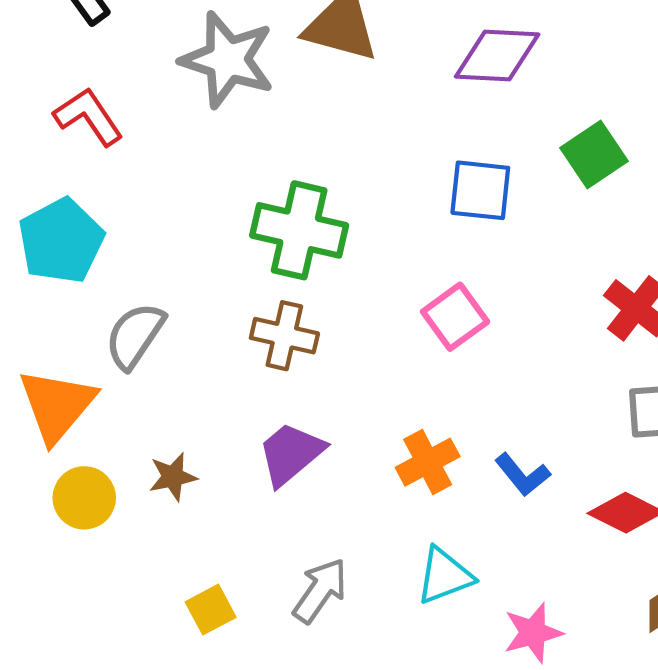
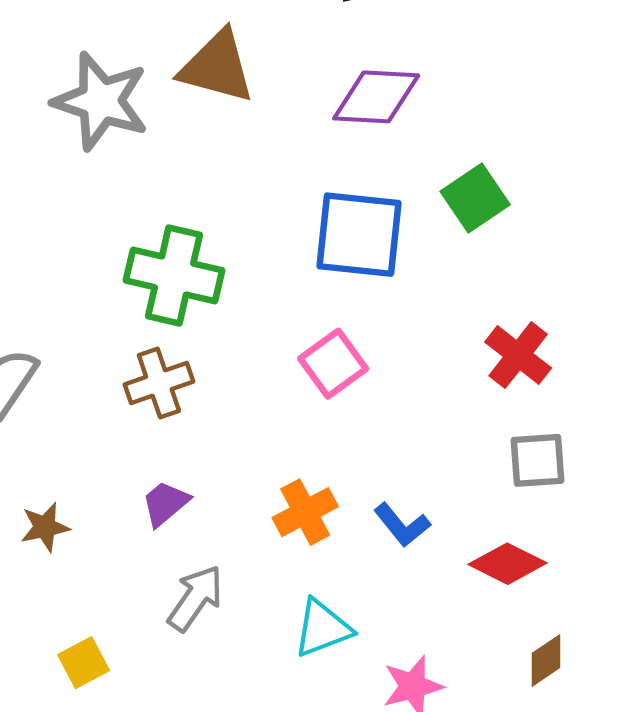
blue square: (480, 190) -> (359, 235), size x1.4
brown cross: (284, 336) -> (159, 383), turned -32
purple trapezoid: (291, 454) -> (165, 503), size x0.7
gray arrow: (320, 591) -> (195, 598), moved

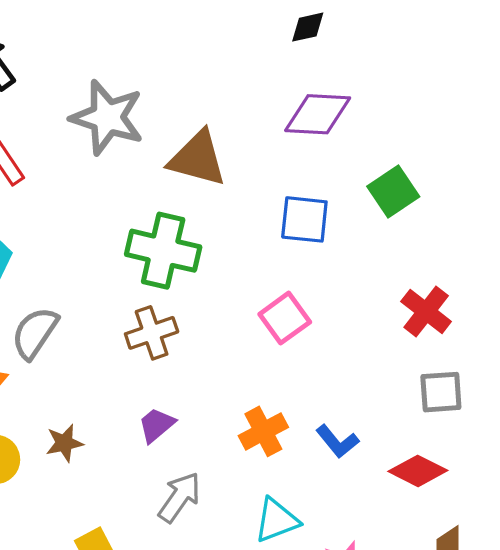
brown triangle: (217, 67) -> (198, 159), moved
blue square: (359, 235) -> (304, 219), size x0.7

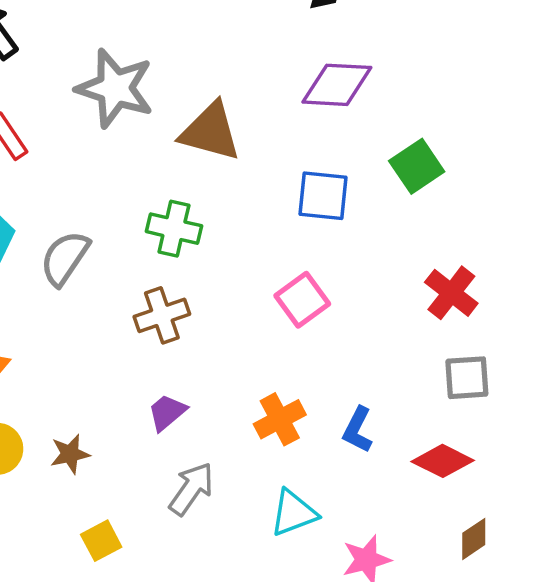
green cross: (163, 251) -> (174, 229), size x0.7
gray semicircle: (35, 333) -> (65, 258), moved
blue L-shape: (337, 441) -> (358, 430), turned 66
brown star: (64, 443) -> (70, 454), moved

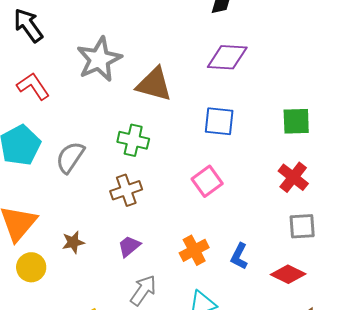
gray star: (115, 88) -> (99, 59), turned 30
green square: (417, 166) -> (296, 121), moved, turned 32
brown star: (70, 454) -> (73, 242), moved

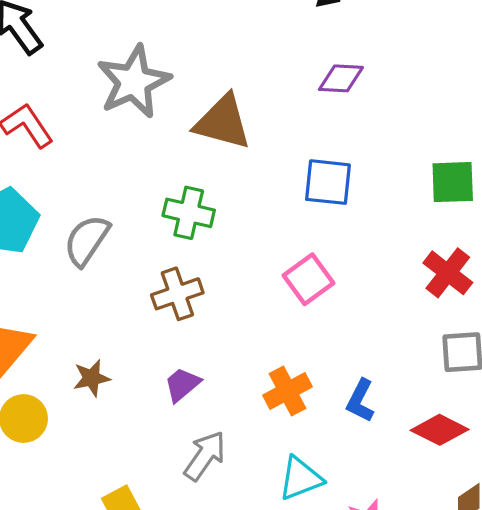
purple diamond: (227, 57) -> (341, 78), size x0.7

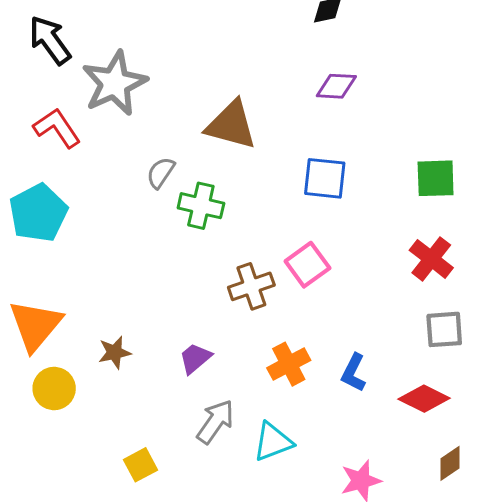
gray star: (134, 82) -> (115, 83), moved
gray semicircle: (87, 240) -> (161, 173), moved, size x0.7
brown cross: (177, 294) -> (251, 286), moved
cyan triangle: (300, 478) -> (273, 442), moved

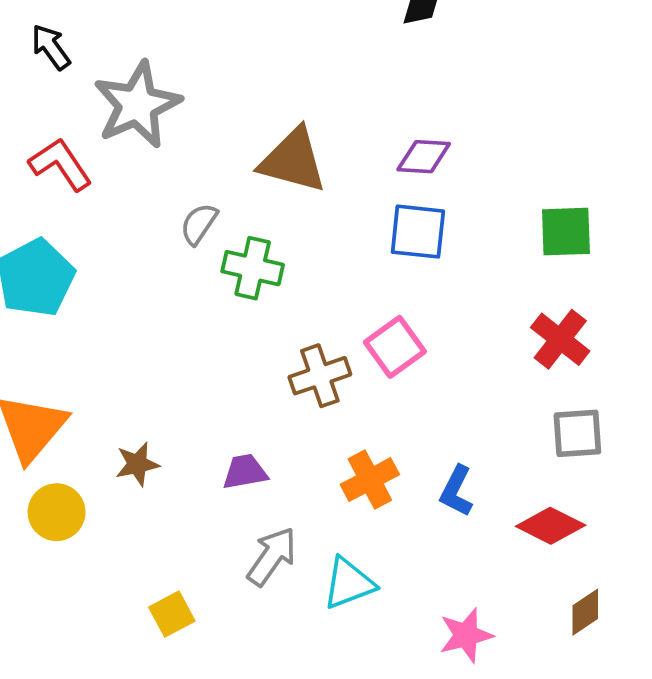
black arrow: (50, 40) -> (51, 47), size x0.7
purple diamond: (336, 86) -> (424, 157), moved
purple trapezoid: (195, 358) -> (245, 472), turned 30

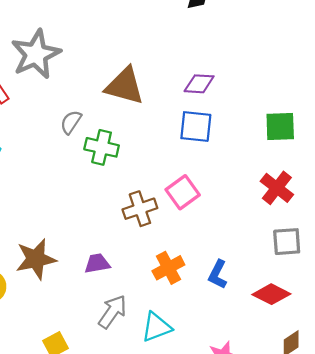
brown star: (137, 464) -> (36, 259), size x1.6

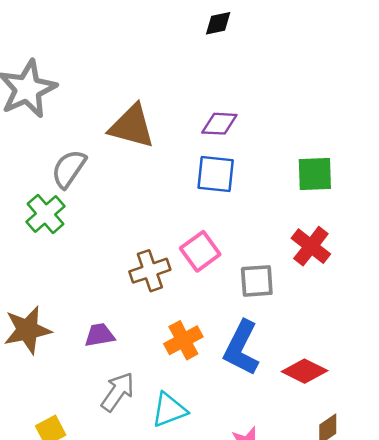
gray semicircle: (71, 122) -> (69, 169), size x1.4
green cross: (102, 147) -> (45, 214), moved, turned 36
gray square: (287, 242) -> (257, 281), moved
blue L-shape: (218, 274) -> (241, 348), size x1.6

